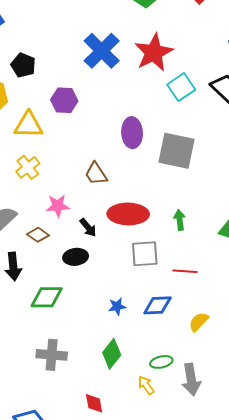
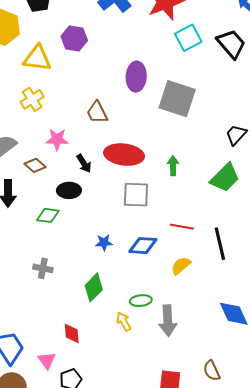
red line: (185, 271) -> (182, 227), moved
green diamond: (47, 297) -> (48, 215), moved, size x0.7
gray cross: (52, 355) -> (43, 268), moved, size x0.7

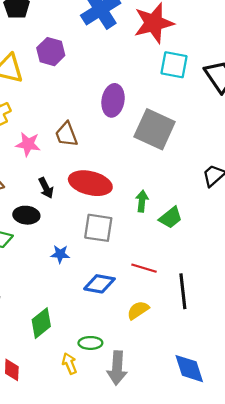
cyan square: (188, 38) -> (174, 65), turned 32
pink star: (57, 139) -> (28, 144), moved
green trapezoid: (225, 178) -> (171, 218), moved, size x0.7
blue star: (104, 242) -> (60, 254), moved

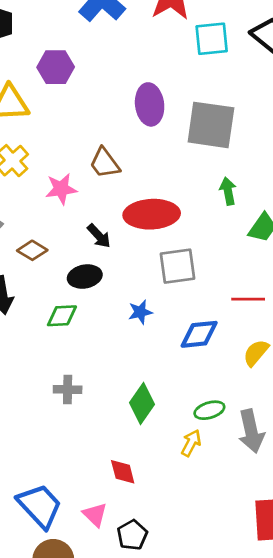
green arrow: (142, 201) -> (228, 191), moved
yellow arrow: (69, 364) -> (191, 443), turned 66

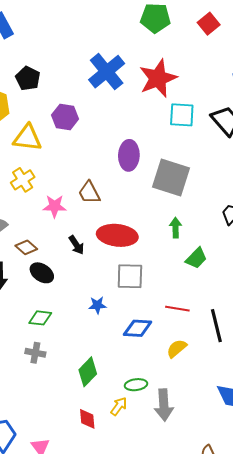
black ellipse: (85, 277) -> (42, 273), moved, turned 35
green diamond: (62, 316) -> (40, 318), moved
red diamond: (123, 472) -> (87, 419), moved

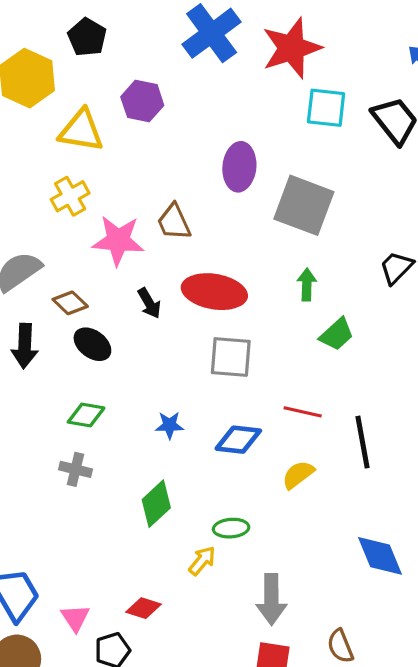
pink star: (55, 206) -> (118, 240), size x1.4
blue star: (97, 305) -> (170, 425), moved
gray arrow: (164, 405) -> (271, 599), moved
red diamond: (87, 419) -> (143, 608), moved, turned -70

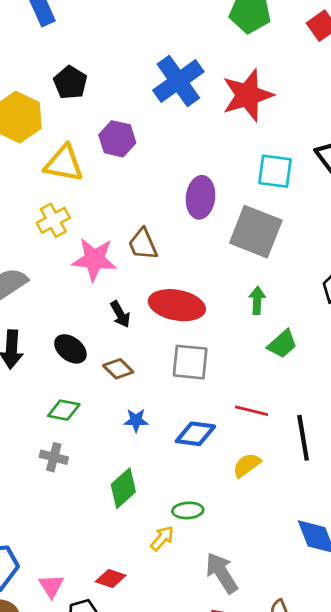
cyan square: (326, 108) -> (275, 171), moved
brown diamond: (70, 303) -> (118, 369), moved
gray arrow: (271, 599) -> (222, 573), turned 147

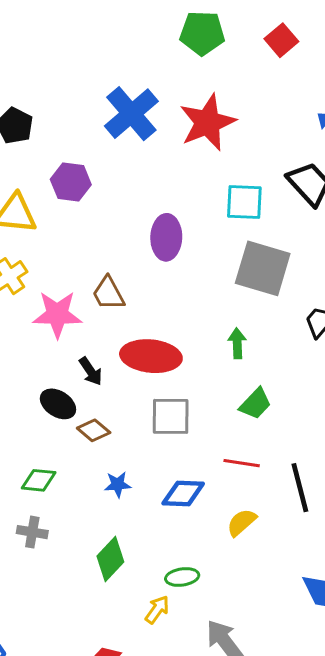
gray square: (256, 232) -> (263, 268), moved
green trapezoid: (282, 344) -> (255, 404), moved
black ellipse: (70, 349) -> (58, 404), moved

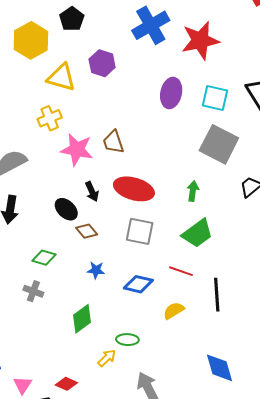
purple ellipse: (166, 237) -> (171, 93), moved
green trapezoid: (255, 404) -> (197, 233), size x1.4

